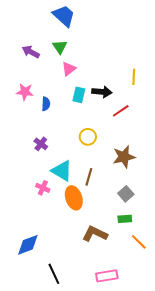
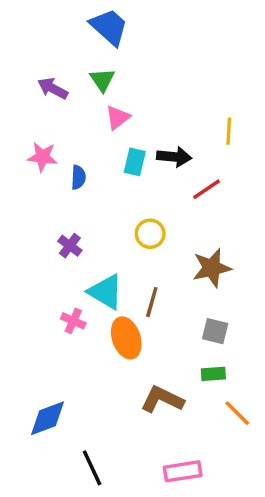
gray square: (126, 194) -> (215, 331), turned -35

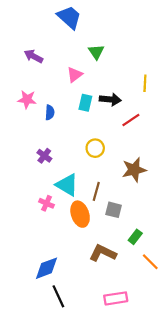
green triangle: (102, 80) -> (96, 52), moved
gray square: (215, 331) -> (114, 210), moved
green rectangle: (213, 374) -> (135, 237), turned -48
blue diamond: (48, 418) -> (47, 268), moved

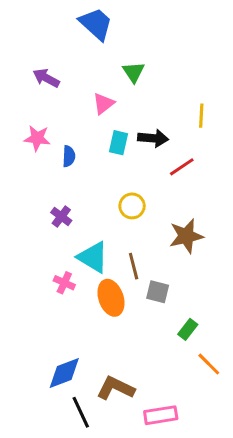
brown line: (96, 191) -> (134, 266), turned -30
brown L-shape: (103, 253) -> (115, 388), moved

